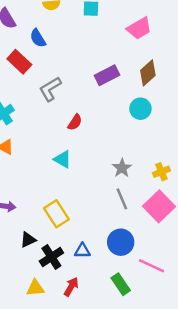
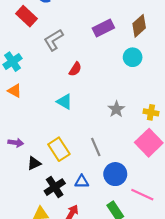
yellow cross: (161, 172) -> (151, 112), turned 32
gray line: (122, 199) -> (96, 147), moved
black triangle: (28, 240) -> (34, 163), moved

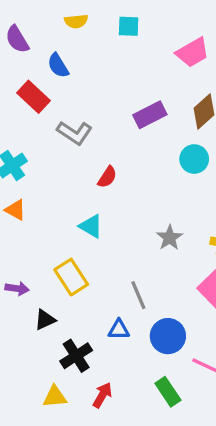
gray L-shape: (54, 40) -> (74, 133), turned -115
yellow rectangle: (59, 149) -> (71, 277), moved
blue triangle: (82, 182) -> (119, 330), moved

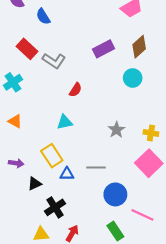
red rectangle: (34, 97) -> (27, 49), moved
orange triangle: (15, 210) -> (15, 121), moved
cyan triangle: (91, 226) -> (65, 122), turned -42
gray line: (138, 295) -> (96, 167), turned -66
blue triangle: (119, 330) -> (67, 174), moved

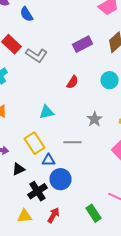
cyan circle: (133, 78) -> (110, 80), moved
red semicircle: (75, 90) -> (72, 82), moved
gray line: (96, 167) -> (72, 142), moved
blue circle: (115, 194) -> (60, 179), moved

